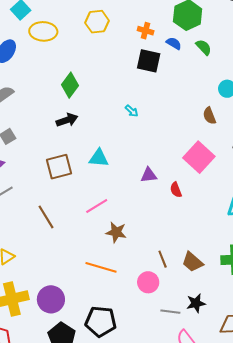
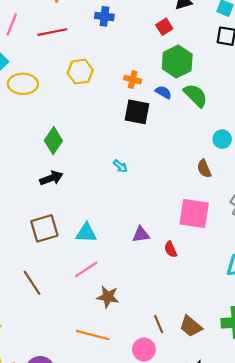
green semicircle: (204, 47) -> (196, 95), size x1.4
pink square: (199, 157) -> (194, 213), turned -32
cyan triangle: (99, 158) -> (86, 233), moved

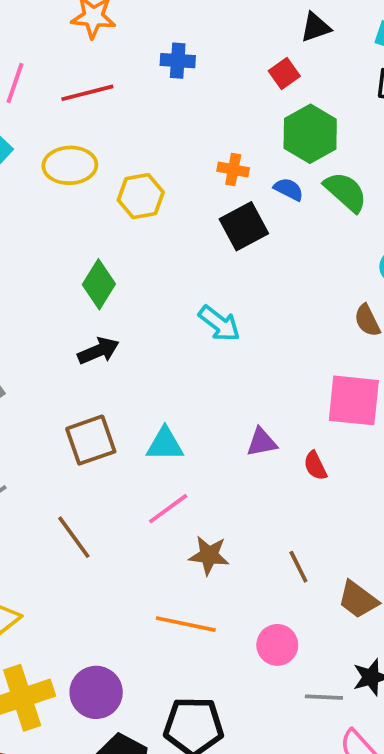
yellow hexagon: (80, 72) -> (141, 196), moved
yellow ellipse: (23, 84) -> (70, 165), moved
black square: (137, 112) -> (244, 226), turned -36
cyan arrow: (120, 166) -> (219, 324), size x1.6
brown line: (159, 324) -> (298, 567), moved

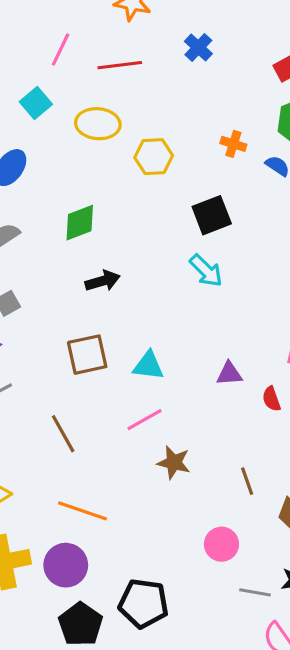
blue cross: (178, 61) -> (198, 48), turned 32
black square: (244, 226) -> (212, 215), moved
green diamond: (99, 284) -> (80, 223), moved, turned 30
orange line: (186, 624) -> (82, 511), moved

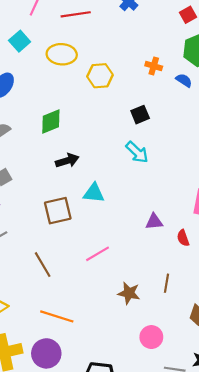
black square: (212, 215) -> (140, 115), size x0.7
cyan triangle: (148, 366) -> (94, 193), moved
brown star: (174, 463) -> (129, 293), moved
brown line: (247, 481) -> (166, 283), moved, turned 30

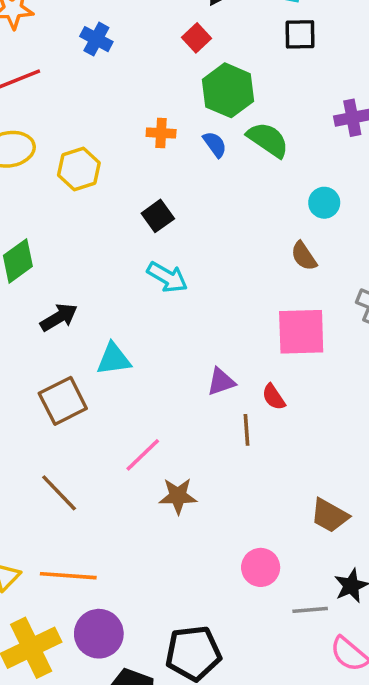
blue semicircle: (184, 80) -> (215, 144), turned 35
brown line: (166, 283) -> (246, 430), moved
brown star: (129, 293) -> (178, 496), moved
orange line: (57, 316) -> (68, 576), moved

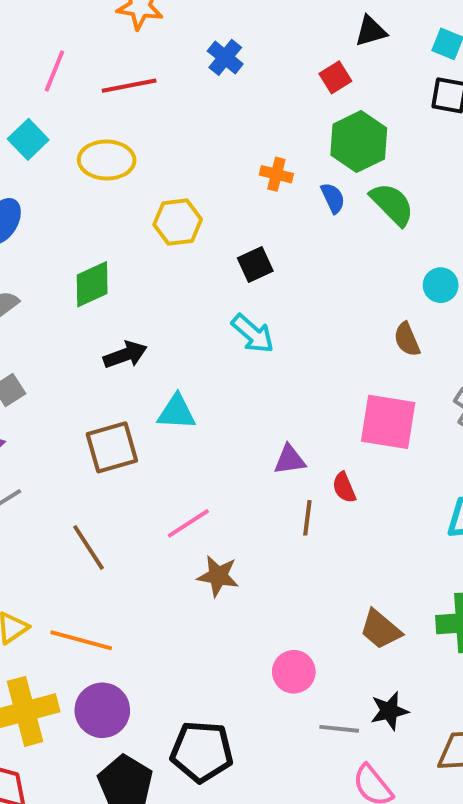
yellow hexagon: (79, 169) -> (178, 222), moved

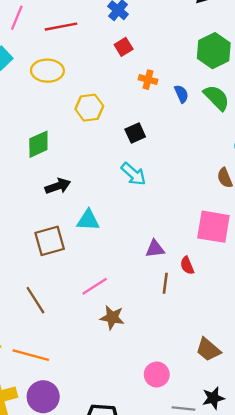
red square: (335, 77) -> (124, 47), moved
green hexagon: (359, 142) -> (214, 51), moved

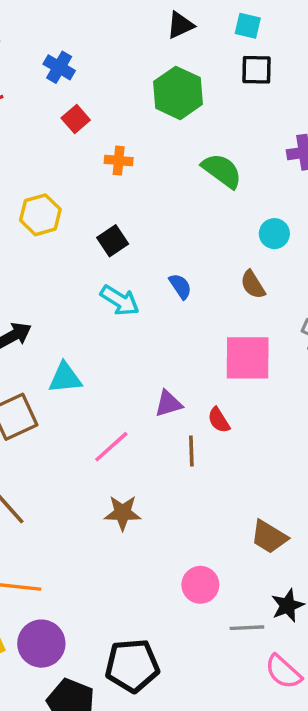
green hexagon: (214, 51) -> (178, 93), moved
blue semicircle: (181, 94) -> (180, 286), moved
pink line: (95, 286) -> (111, 447), moved

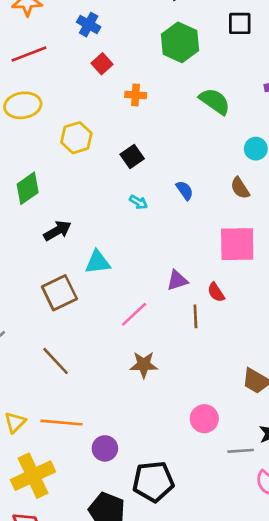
cyan arrow: (120, 300) -> (138, 202), size x0.6
purple circle: (41, 644) -> (105, 448), moved, size x0.7

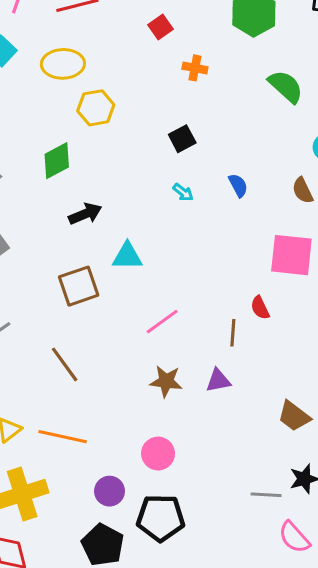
yellow hexagon: (76, 138) -> (96, 108), moved
purple triangle: (177, 280) -> (218, 380), moved
pink circle: (204, 419) -> (158, 454), moved
purple circle: (105, 448) -> (110, 491), moved

